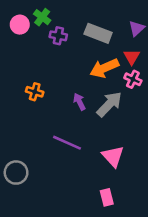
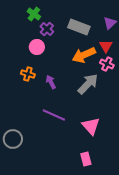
pink circle: (20, 25) -> (37, 47), moved
purple cross: (58, 36) -> (47, 29), turned 32
purple arrow: (79, 102) -> (51, 82), moved

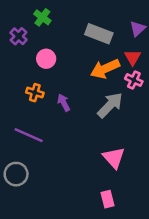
purple cross: (47, 29) -> (19, 36), moved
purple line: (54, 115) -> (29, 135), moved

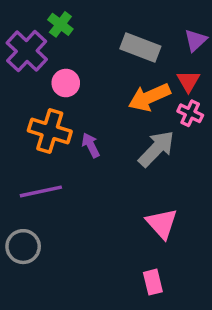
purple cross: (19, 36) -> (27, 51), size x1.6
orange cross: (35, 93) -> (50, 131), size x1.6
purple line: (29, 135) -> (41, 191), turned -36

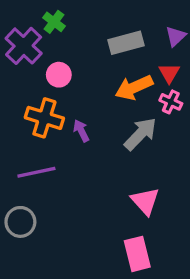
gray rectangle: (140, 47) -> (126, 43), turned -36
pink rectangle: (153, 282) -> (137, 254), size x1.5

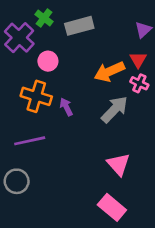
gray rectangle: (126, 43) -> (79, 26), moved
pink rectangle: (137, 254) -> (112, 207), turned -36

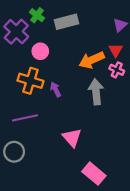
gray arrow: (115, 109) -> (96, 92), turned -50
pink triangle: (118, 164) -> (72, 138), moved

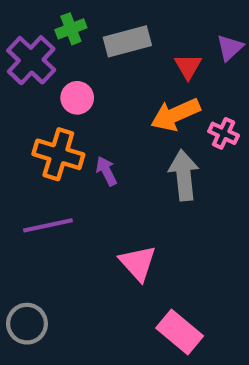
green cross: (37, 15) -> (71, 29), turned 32
red triangle: (116, 50) -> (188, 66), moved
gray circle: (14, 152) -> (27, 324), moved

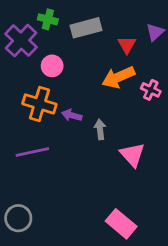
green cross: (71, 29) -> (48, 19), turned 36
purple arrow: (106, 171) -> (72, 115), turned -48
gray arrow: (184, 175) -> (100, 129), moved, size x0.6
pink triangle: (138, 263) -> (132, 155), moved

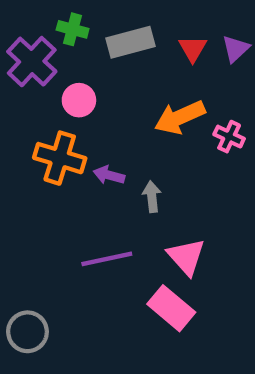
red triangle: (127, 45) -> (193, 49), moved
purple line: (32, 152) -> (107, 259), moved
pink triangle: (132, 155) -> (186, 257), moved
pink rectangle: (121, 224) -> (171, 308), moved

